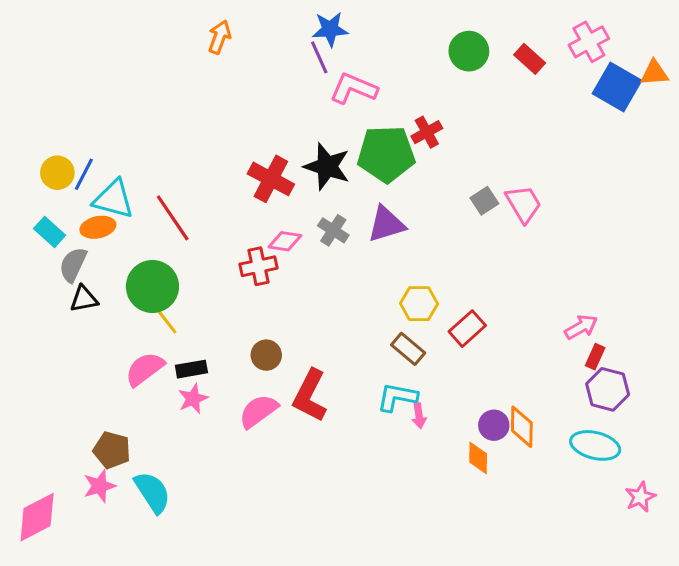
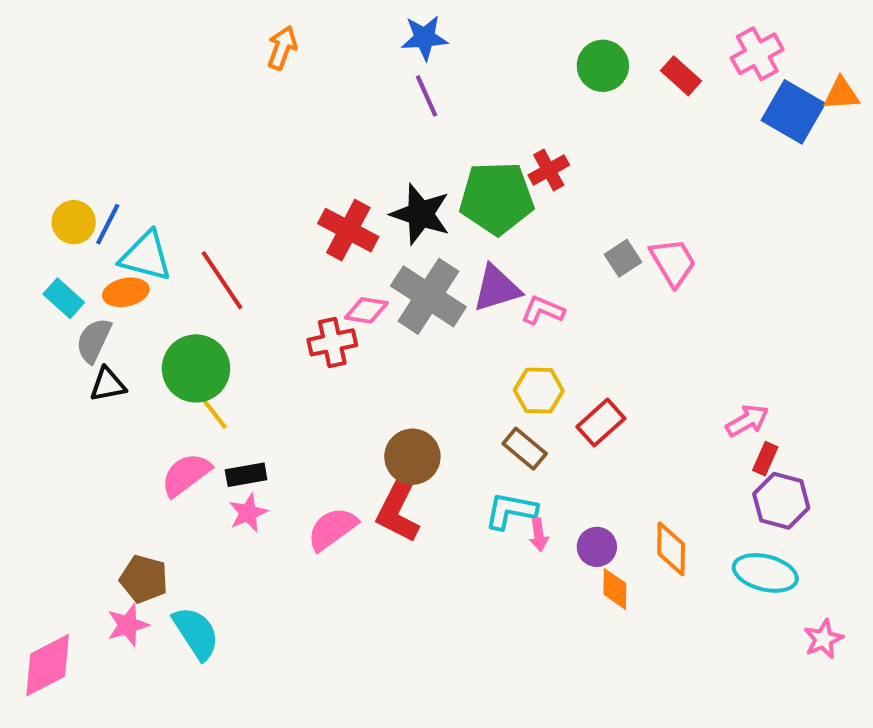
purple line: (319, 57) -> (426, 96), moved
pink L-shape: (354, 89) -> (543, 310), moved, size x0.7
gray cross: (333, 230) -> (428, 296), size x1.8
brown circle: (266, 355) -> (412, 457), moved, size x1.4
purple circle: (494, 425) -> (597, 547), moved

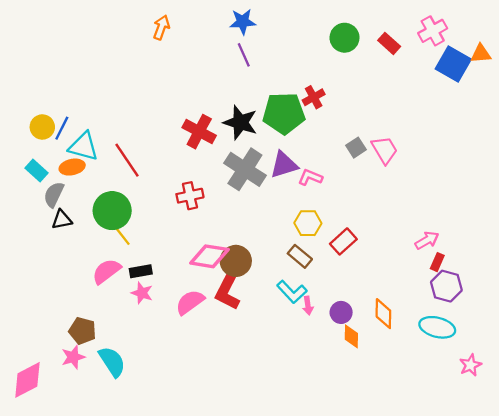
pink diamond: (366, 310) -> (209, 256), moved, size x1.6
cyan L-shape: (511, 511) -> (292, 292), turned -144
pink star: (248, 513) -> (142, 293), turned -30

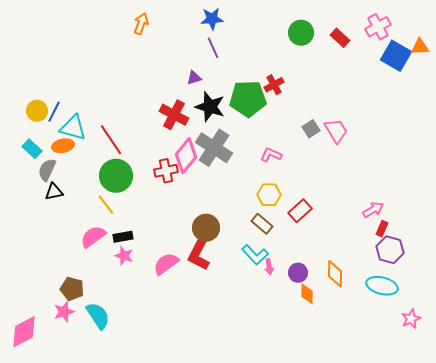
purple triangle: (284, 165) -> (194, 78), moved, size x0.6
green circle: (112, 211) -> (116, 176), moved
pink diamond: (209, 256) -> (186, 156), moved, turned -60

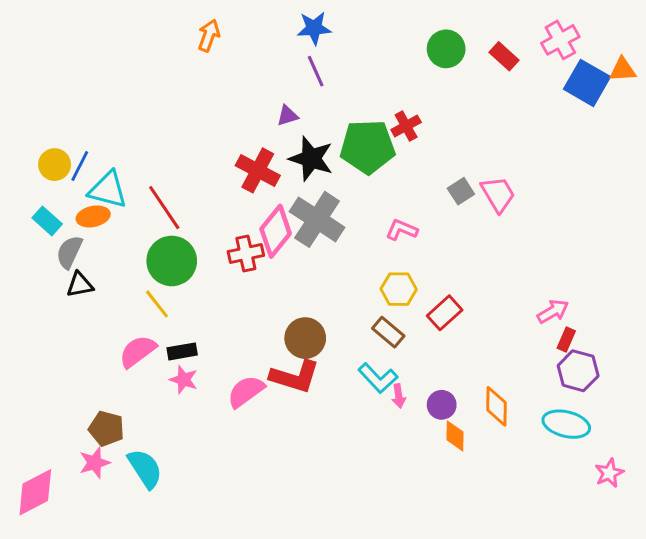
red L-shape: (199, 254) -> (295, 377), turned -100

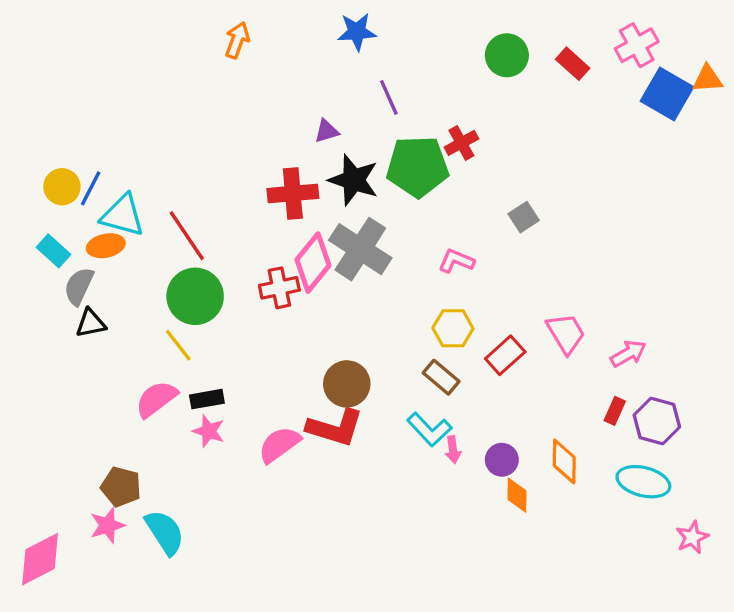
purple line: (316, 71) -> (389, 97), moved
red cross: (258, 170) -> (293, 193), turned -33
pink trapezoid: (498, 194) -> (566, 333), moved
red rectangle: (566, 340) -> (615, 411), moved

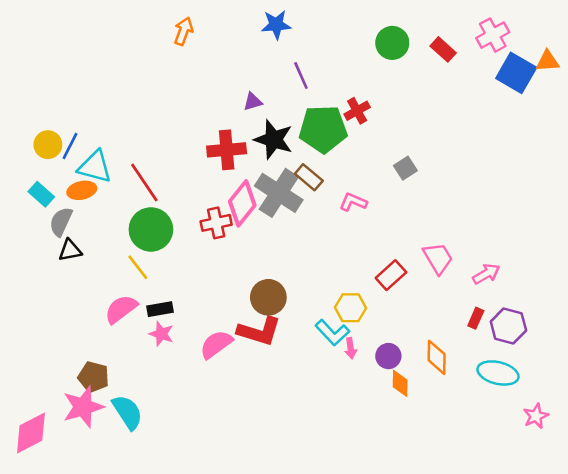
yellow hexagon: (453, 328) -> (351, 308), moved
brown rectangle: (441, 377) -> (309, 177), moved
pink star: (107, 525) -> (83, 407), size x1.5

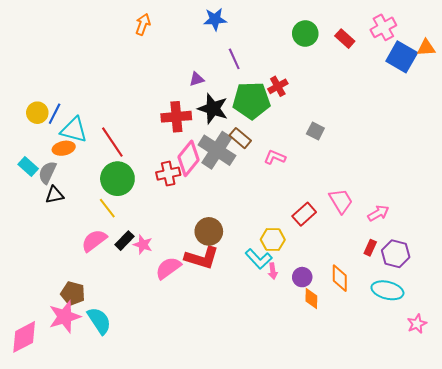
gray square: (405, 168) -> (315, 131), turned -30
cyan rectangle: (41, 194) -> (28, 166), moved
black rectangle: (160, 309) -> (125, 241), turned -36
pink star: (161, 334) -> (143, 245), moved

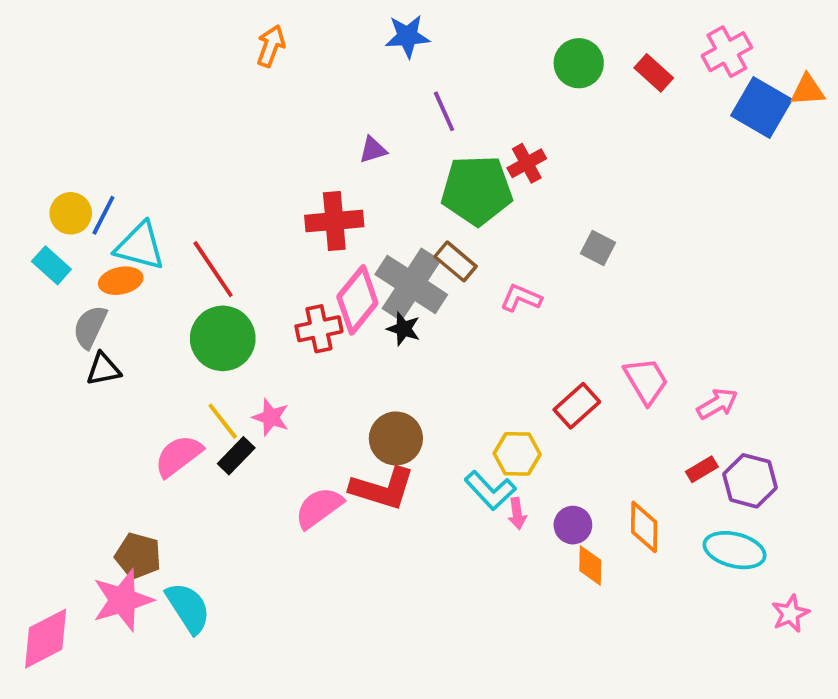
black star: (213, 109) -> (404, 329), moved, size x0.6
cyan rectangle: (28, 166) -> (51, 265), moved
yellow line: (107, 208) -> (223, 421), moved
pink star: (143, 245) -> (271, 417), moved
red rectangle: (370, 248) -> (702, 469), turned 35

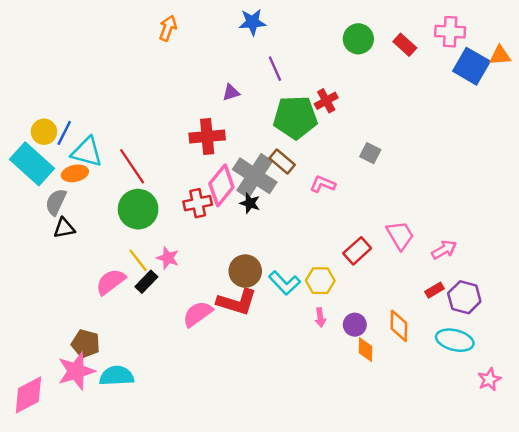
pink cross: (727, 52) -> (450, 32), turned 32
cyan rectangle: (51, 265) -> (32, 164), size x1.8
cyan L-shape: (490, 490) -> (285, 283), moved
cyan semicircle: (188, 608) -> (117, 376), turned -60

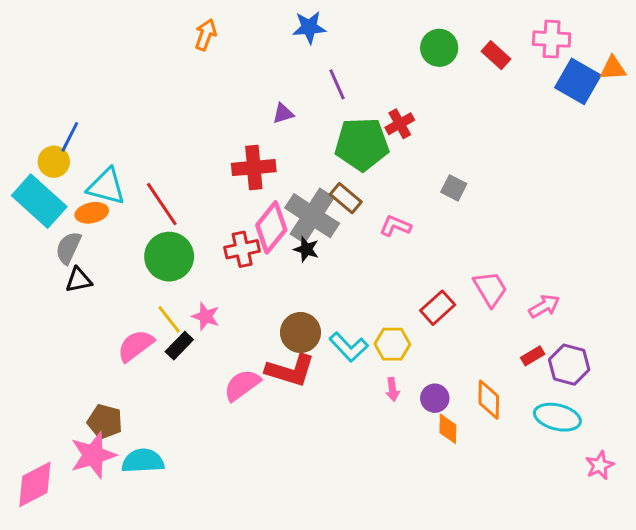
blue line: (64, 133) -> (70, 137), moved

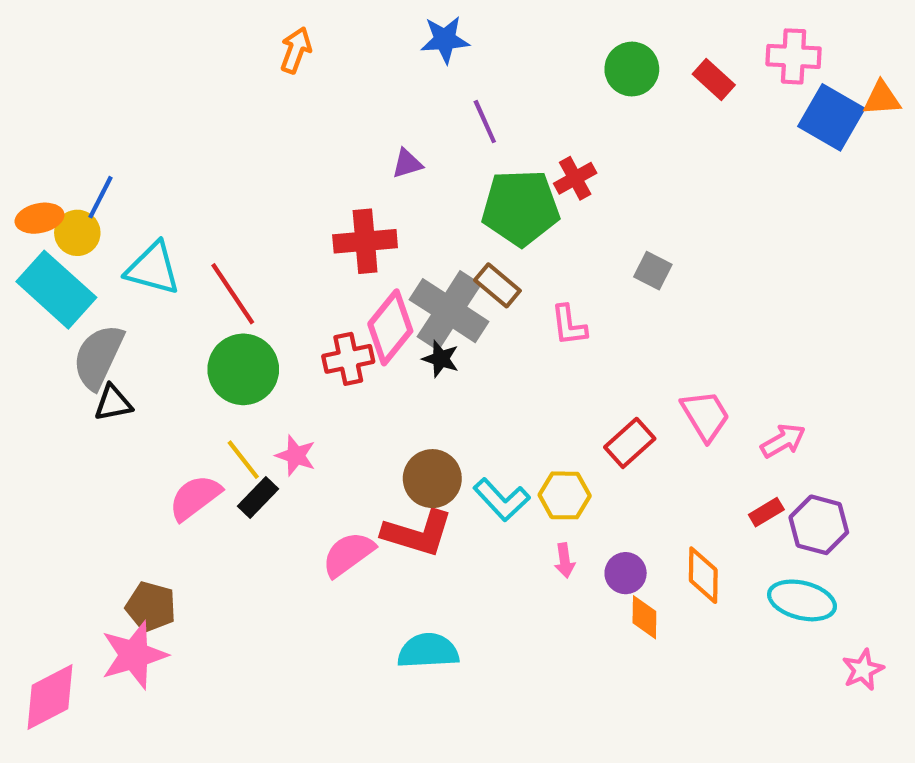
orange ellipse: (92, 213) -> (40, 218), moved
pink L-shape: (395, 226) -> (569, 325), turned -120
gray semicircle: (68, 248) -> (98, 357), size x1.4
cyan semicircle: (143, 461) -> (428, 651), moved

